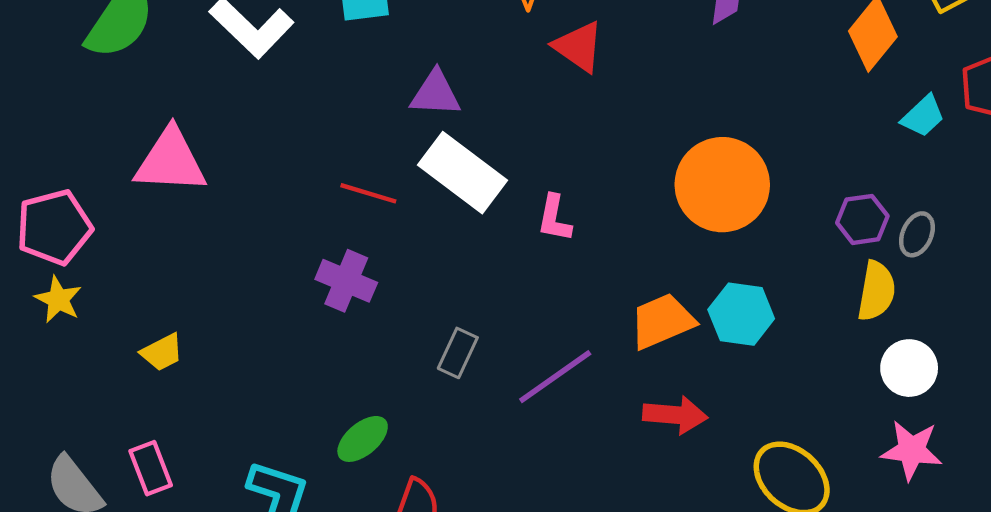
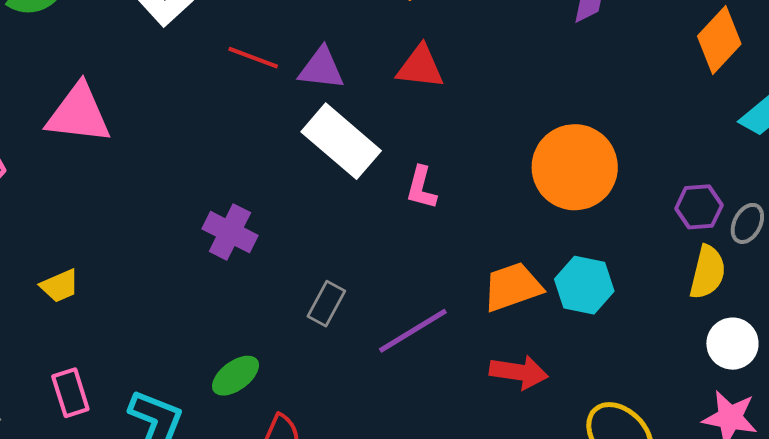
red triangle: (579, 47) -> (420, 67), moved, turned -32
red line: (368, 193) -> (253, 58), moved
pink rectangle: (151, 468) -> (70, 393), moved

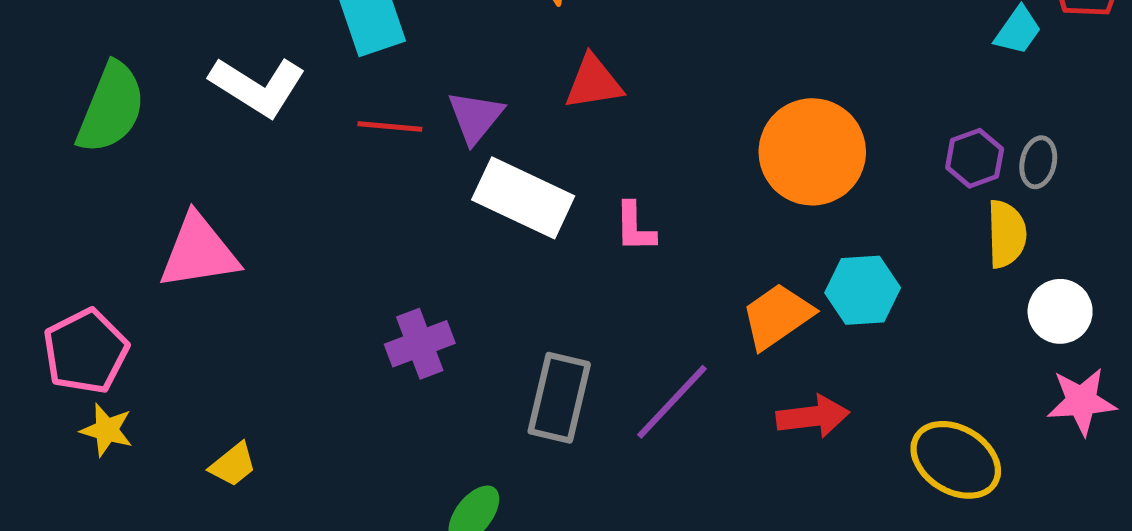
purple triangle: (321, 68) -> (475, 117), turned -42
purple cross: (230, 232) -> (420, 344), turned -32
gray rectangle: (326, 304) -> (559, 398), size x1.6

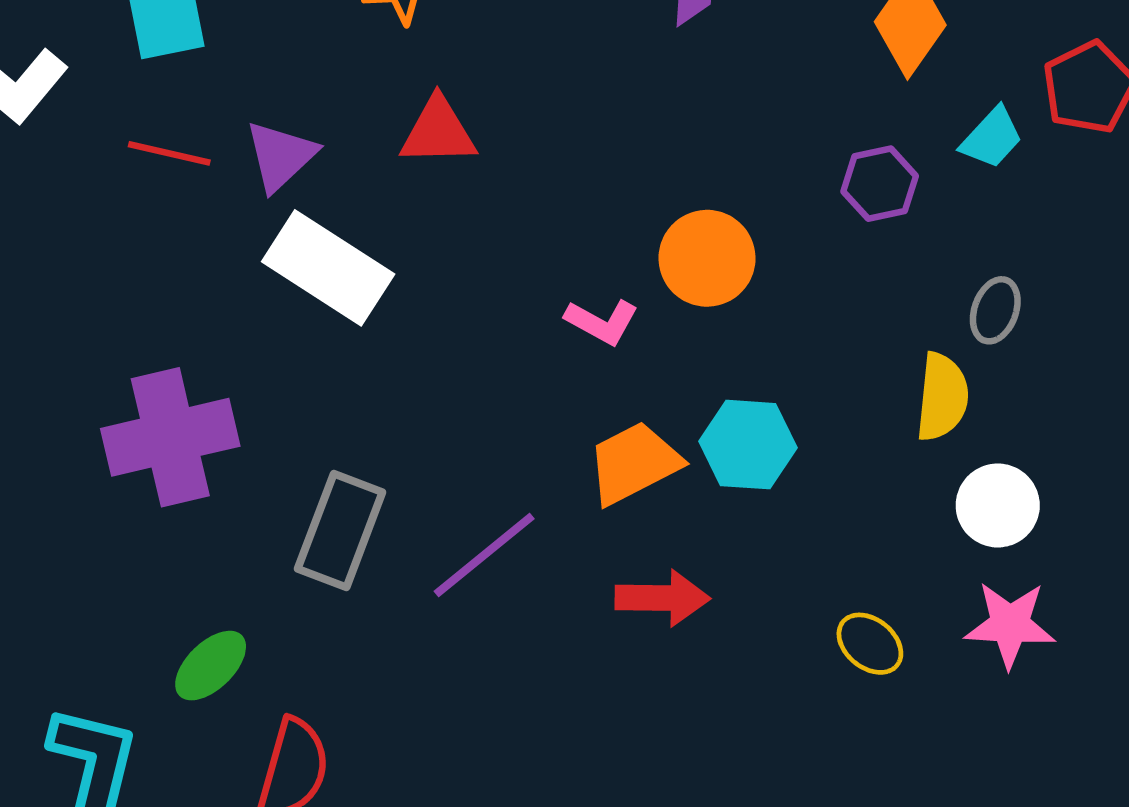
orange circle: (812, 152) -> (707, 258), size x0.7
purple hexagon: (975, 158) -> (880, 184), moved
pink L-shape: (635, 227) -> (602, 322), moved, turned -68
purple cross: (420, 344) -> (170, 437), size x1.5
yellow ellipse: (956, 460) -> (870, 644), moved, size x0.6

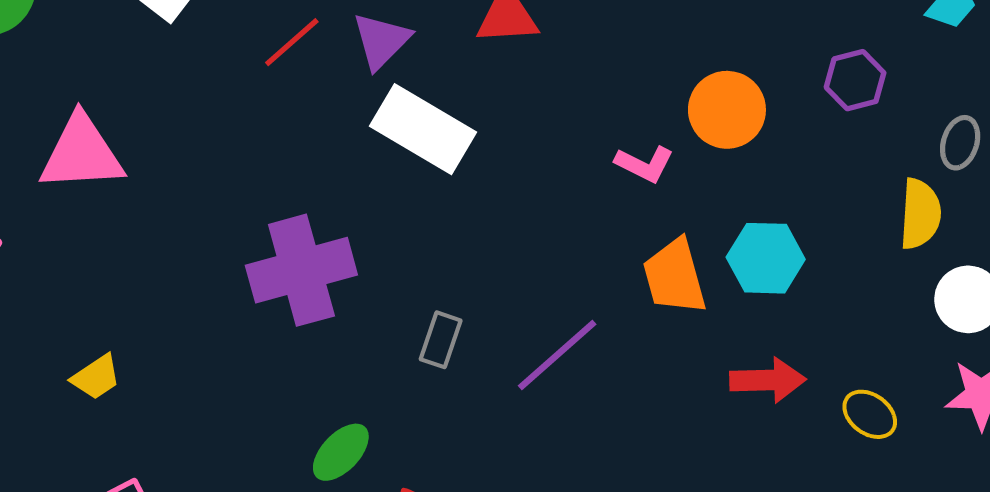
red line: (169, 153) -> (292, 42), turned -52
purple hexagon: (880, 184) -> (855, 80), moved
orange trapezoid: (634, 463) -> (675, 277), turned -76
gray rectangle: (340, 531) -> (441, 340), size x0.6
red arrow: (662, 598) -> (768, 380), moved

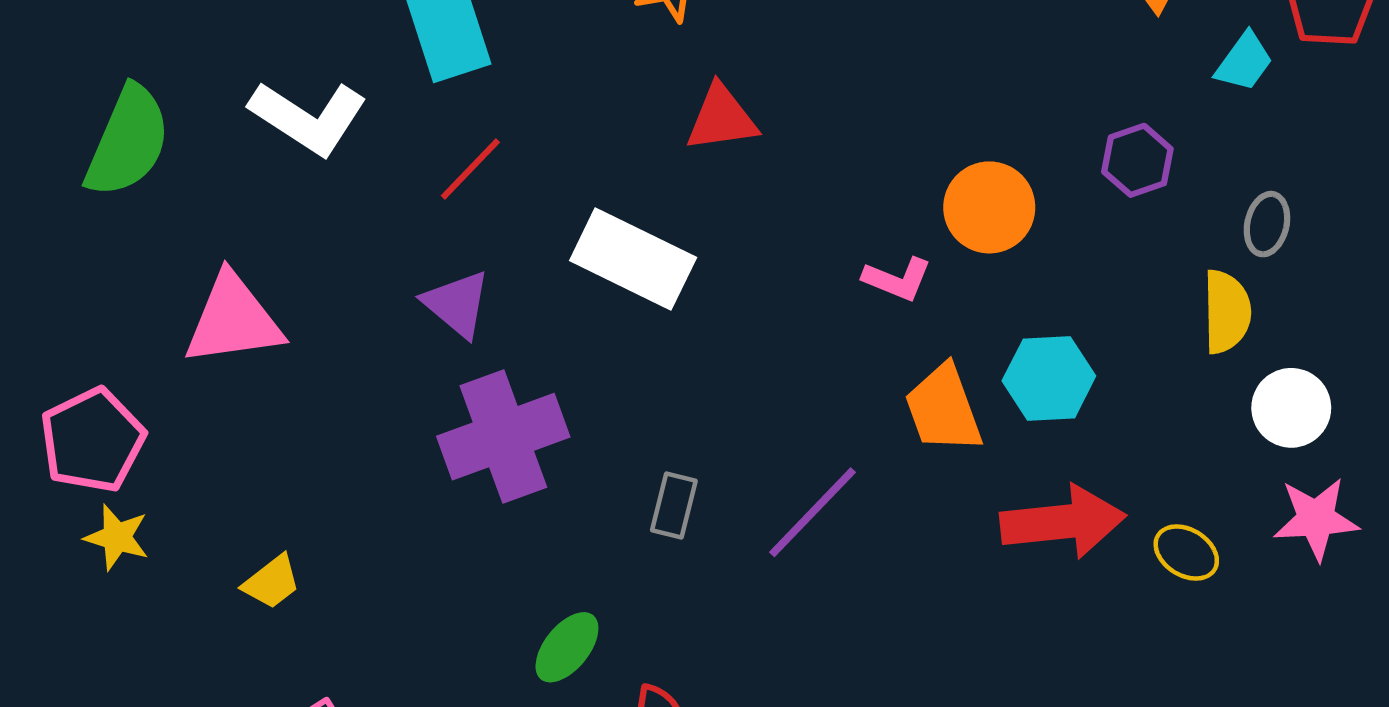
purple triangle: (381, 41) -> (457, 304), moved, turned -30
red arrow: (768, 380) -> (1063, 522), size x1.4

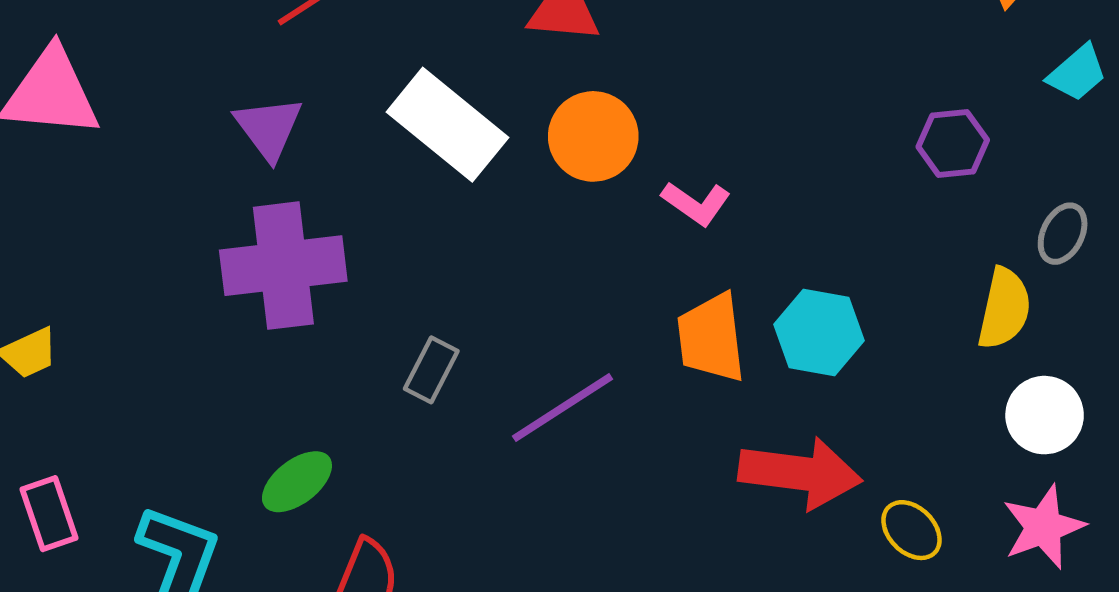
orange circle: (989, 207) -> (593, 136), moved
pink star: (1316, 519) -> (1043, 527), turned -30

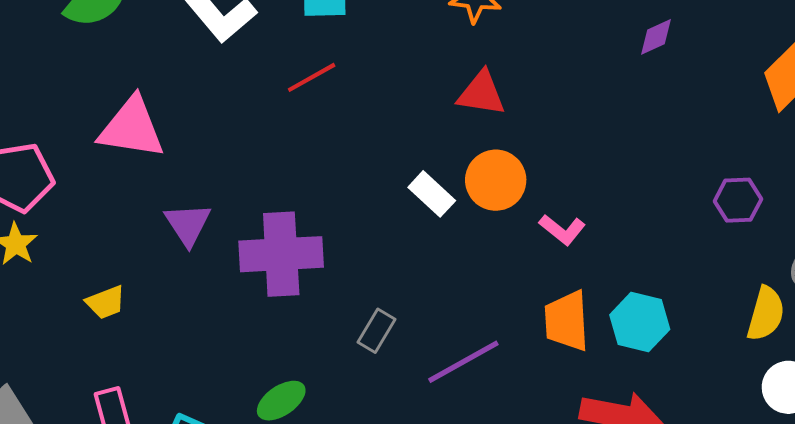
white rectangle: (448, 125) -> (432, 194), moved, size x0.6
purple triangle: (269, 128) -> (188, 224), moved

